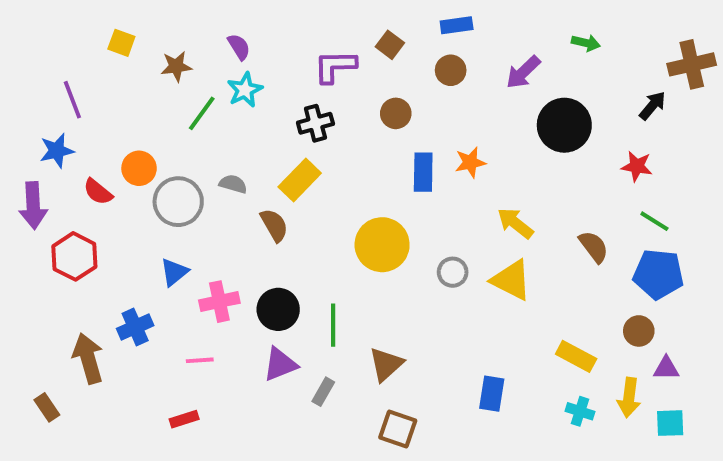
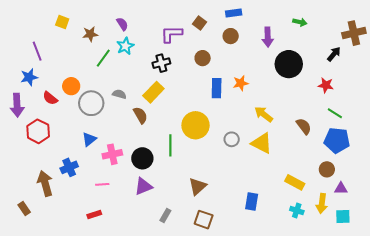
purple arrow: (523, 72) -> (268, 37), turned -48
green line: (333, 325) -> (170, 145), moved
gray rectangle: (323, 392) -> (165, 216), moved

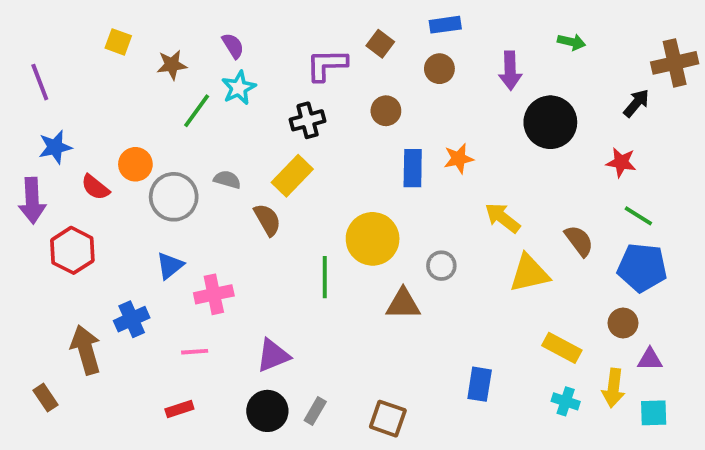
purple line: (37, 51) -> (40, 82), moved
yellow triangle: (262, 143) -> (529, 273), moved, turned -40
black circle: (142, 158) -> (267, 411), moved
brown triangle: (198, 186) -> (403, 304), moved, turned 42

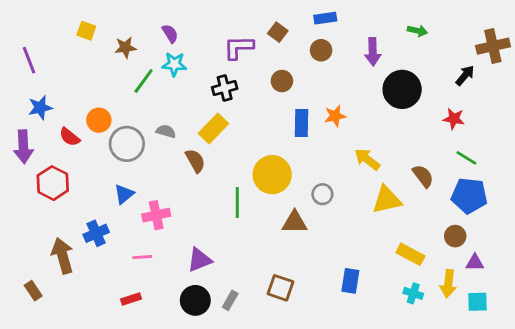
cyan star: (239, 88) -> (174, 64), turned 30
brown square: (388, 419) -> (281, 288), moved

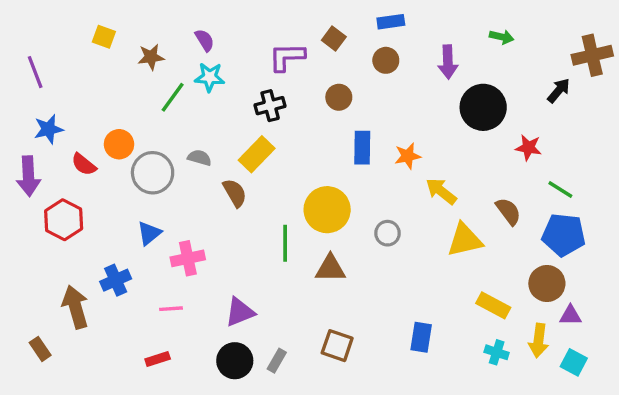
orange star: (335, 116) -> (408, 156), moved
red star: (454, 119) -> (528, 148), moved
brown triangle: (295, 222) -> (330, 268), moved
brown circle: (455, 236) -> (547, 284), size x1.4
cyan square: (478, 302) -> (574, 362), turned 30

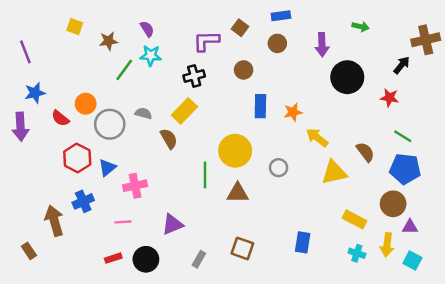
red star: (528, 148) -> (389, 98), moved
red hexagon: (64, 220) -> (77, 158), moved
black circle: (235, 361) -> (146, 259), moved

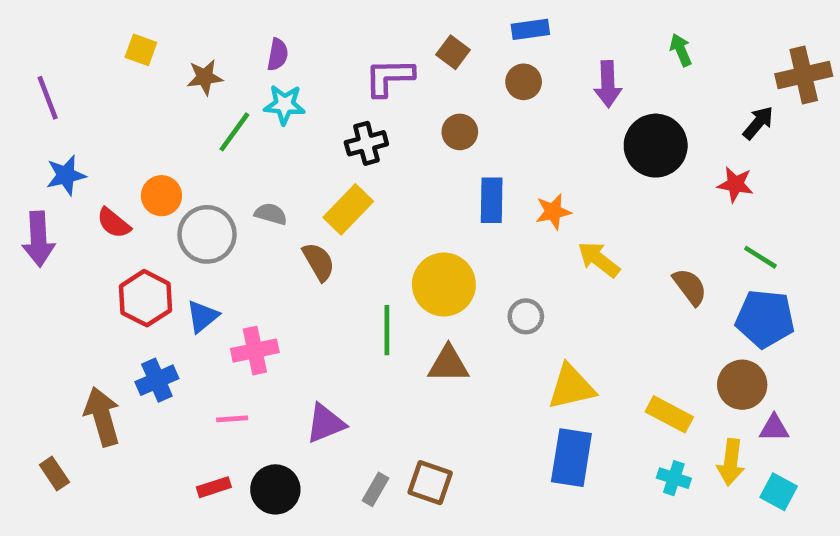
green arrow: (361, 27) -> (681, 50), turned -126
purple semicircle: (147, 29) -> (278, 54), turned 42
yellow triangle: (334, 172) -> (571, 387), moved
blue rectangle: (303, 242) -> (571, 458), size x1.4
brown square: (242, 248) -> (430, 483), moved

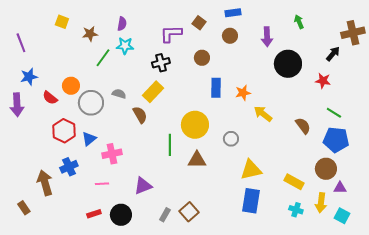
brown square: (430, 483) -> (189, 212), turned 30

